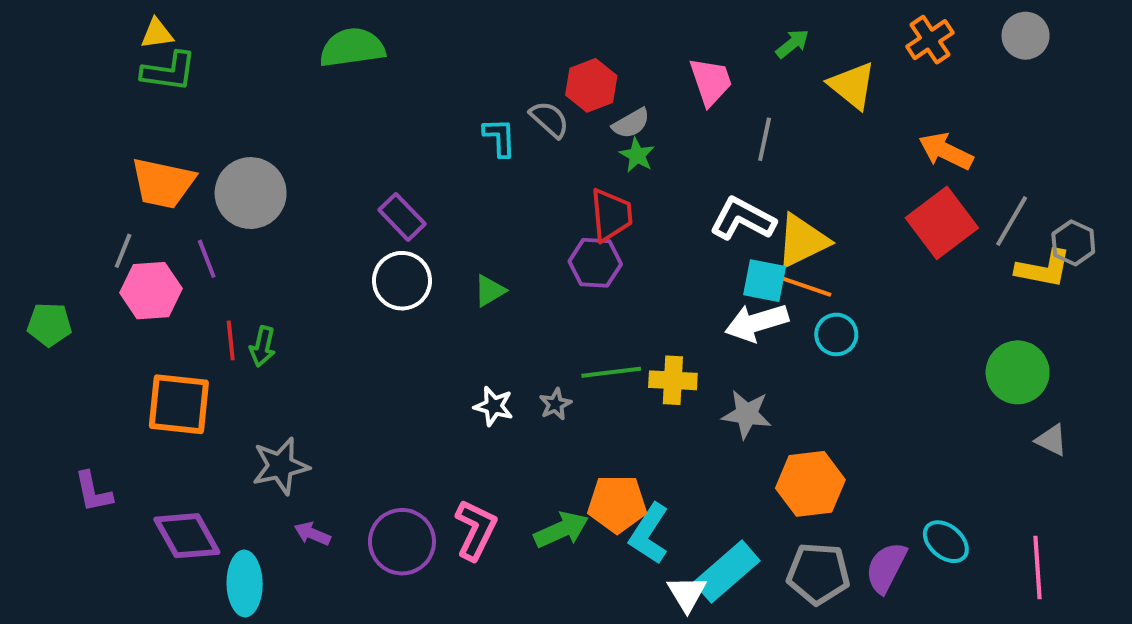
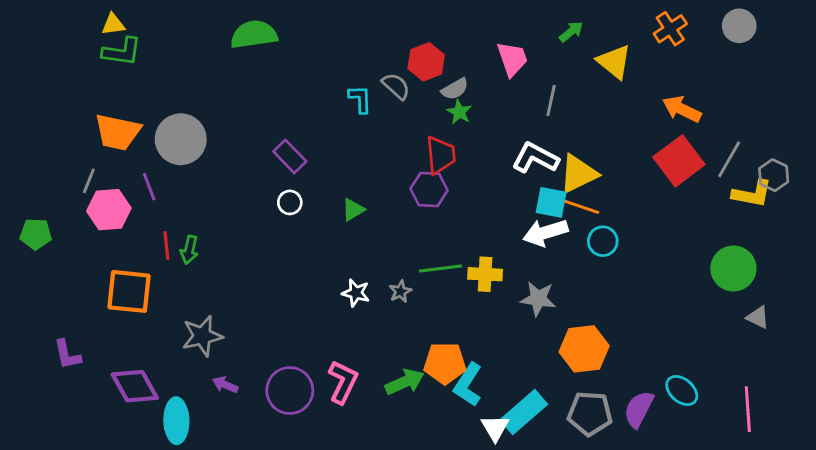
white circle: (402, 281) -> (290, 202), size x0.6

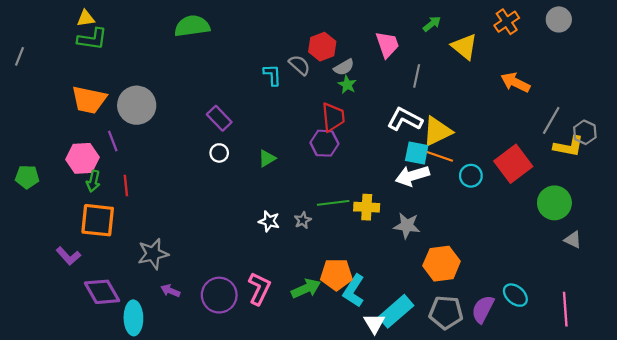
red square: (679, 161) -> (513, 164), moved
gray line: (89, 181) -> (20, 56), moved
cyan circle: (603, 241) -> (471, 176), moved
green arrow: (189, 250) -> (93, 181), moved
purple L-shape: (67, 355) -> (68, 256), moved, turned -30

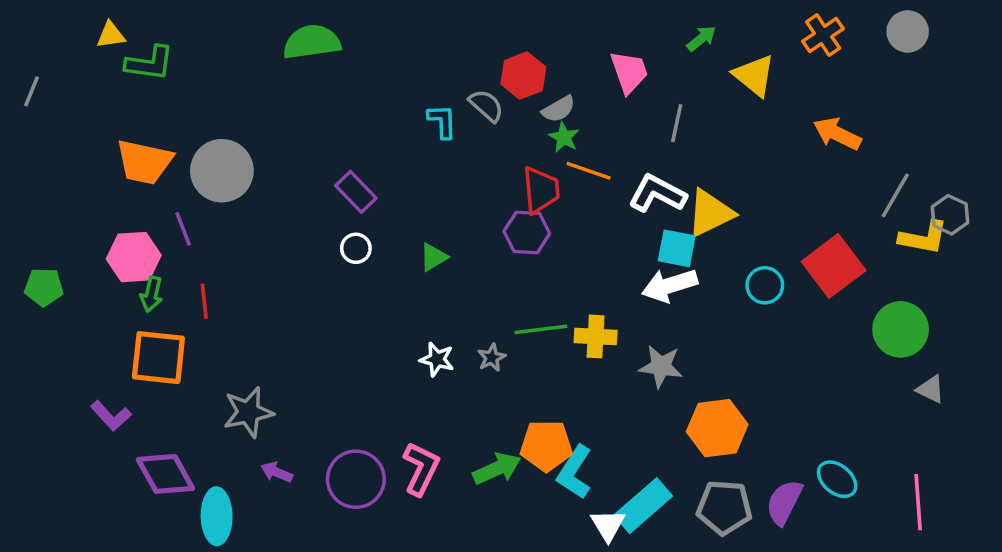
yellow triangle: (86, 18) -> (111, 35), moved
orange line: (439, 156) -> (589, 171), moved

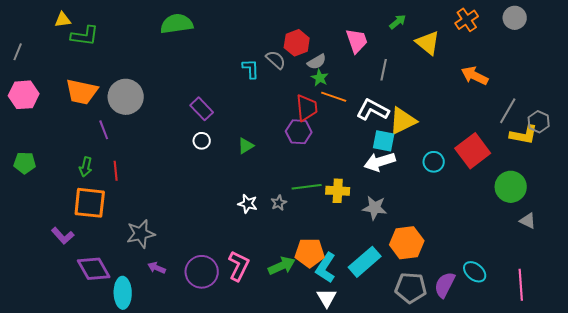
pink hexagon: (134, 257) -> (24, 95), moved
cyan rectangle: (643, 506) -> (365, 262), moved
white triangle: (608, 525) -> (327, 298), moved

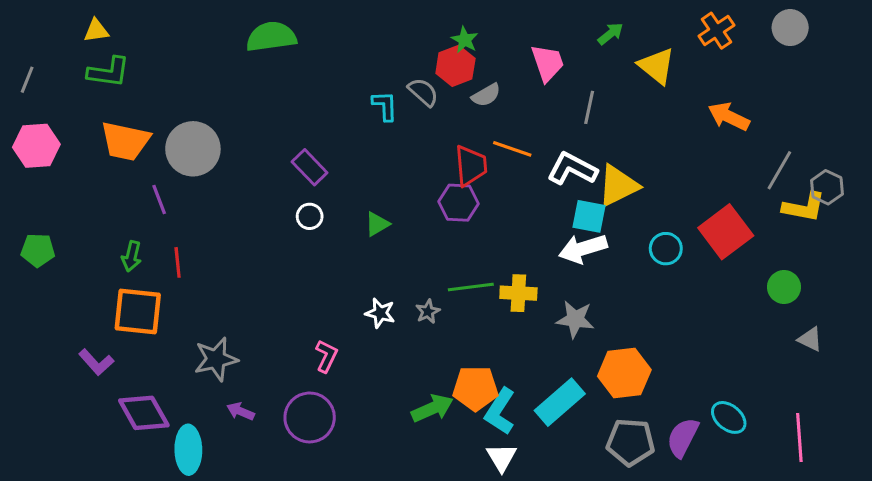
green L-shape: (85, 36) -> (108, 72), moved
green star: (320, 78) -> (465, 40), moved
green circle: (511, 187) -> (784, 287), size x0.7
pink L-shape: (239, 266) -> (326, 356), moved, size x0.7

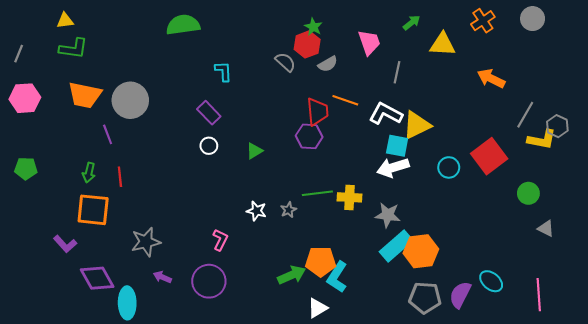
yellow triangle: (657, 66) -> (443, 44), turned -36
cyan L-shape: (385, 106) -> (223, 71), moved
cyan rectangle: (560, 402) -> (396, 246), moved
white triangle: (502, 457) -> (317, 308), moved, turned 30

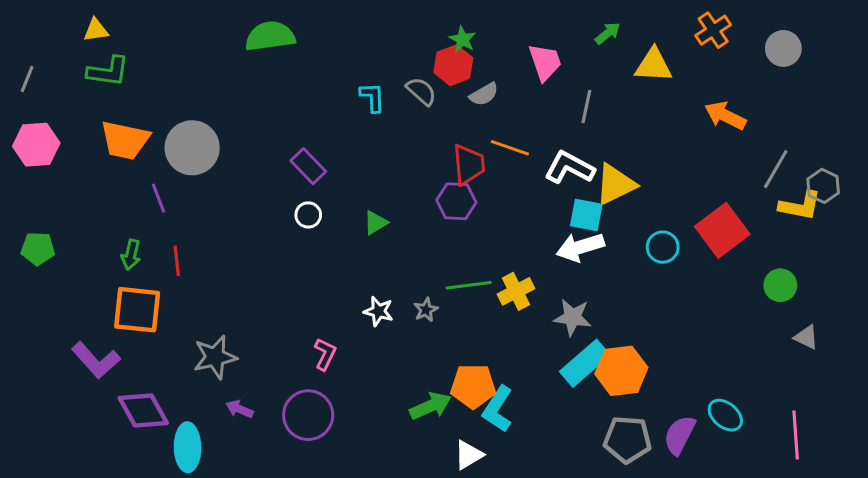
gray circle: (533, 19) -> (783, 48), moved
cyan L-shape: (223, 71) -> (372, 97), moved
yellow cross: (349, 197) -> (516, 291), turned -30
purple L-shape: (65, 244) -> (96, 360), size x1.4

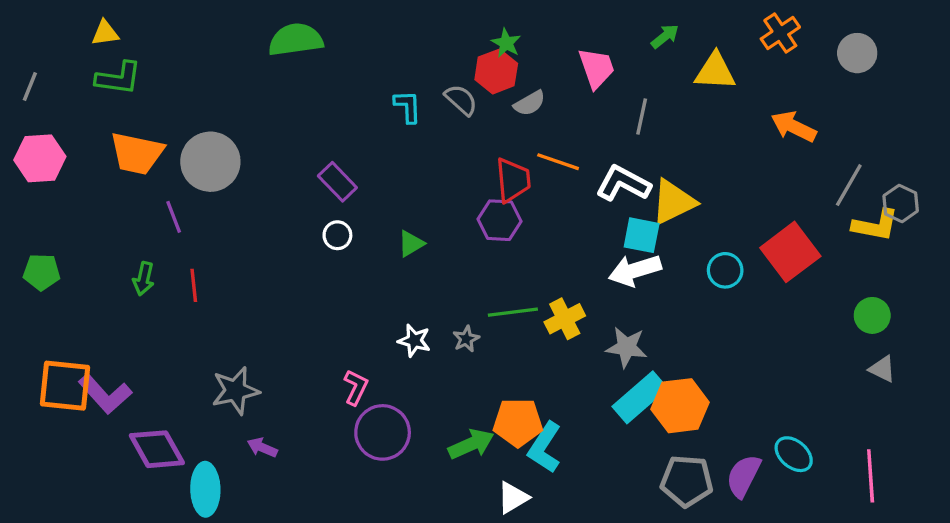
green circle: (780, 285) -> (872, 315), moved
orange square: (137, 310) -> (65, 386), moved
purple circle: (308, 415) -> (383, 432), moved

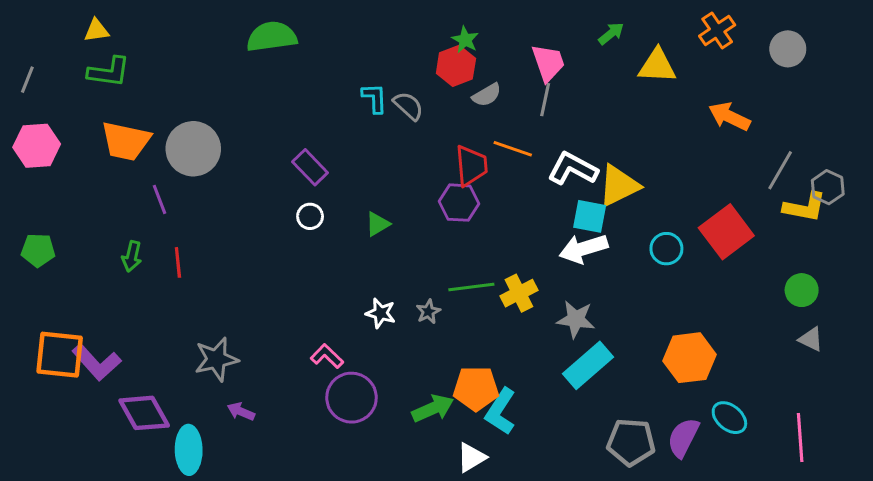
gray semicircle: (461, 100) -> (408, 106), moved
gray line: (642, 117) -> (545, 100), moved
pink L-shape: (356, 387) -> (327, 356), turned -72
orange hexagon: (680, 406) -> (689, 358), moved

